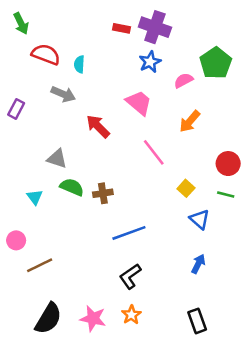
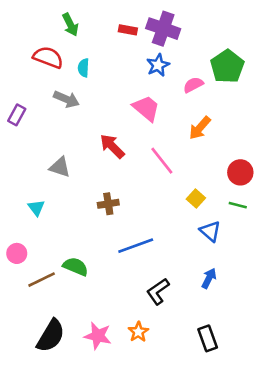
green arrow: (21, 23) -> (70, 25), moved
red arrow: (98, 126) -> (112, 146), moved
green semicircle: (72, 187) -> (76, 267), moved
black L-shape: (130, 276) -> (158, 291), moved

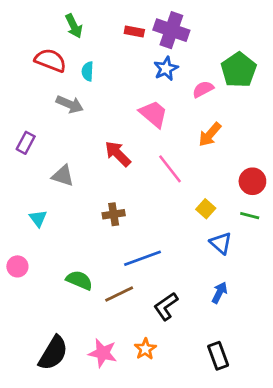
purple rectangle: (17, 115) -> (26, 143), moved
brown line: (42, 280) -> (119, 294), moved

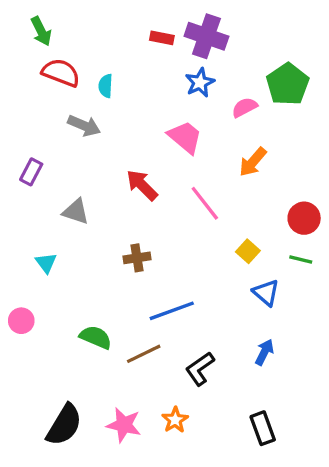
green arrow: (74, 26) -> (41, 31), moved

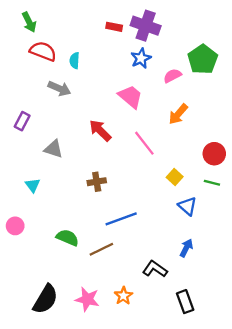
black L-shape: (200, 369) -> (155, 269), moved, turned 70

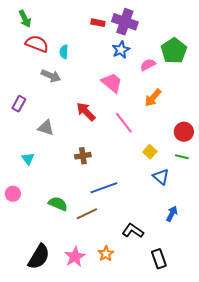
blue arrow: (186, 248) -> (172, 214), moved
pink star: (87, 299) -> (75, 257), turned 30

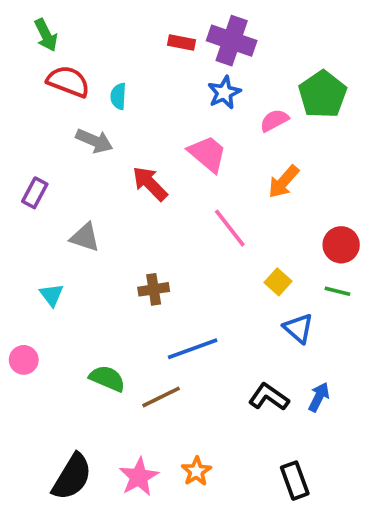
red arrow: (86, 112) -> (150, 184), moved
black L-shape: (133, 231) -> (269, 397), moved

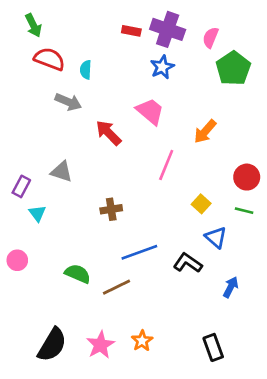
pink semicircle: (274, 120) -> (210, 38), moved, turned -40
purple rectangle: (35, 193) -> (21, 186), moved
pink line: (230, 228) -> (166, 165), turned 60
black L-shape: (269, 397) -> (188, 263), moved

